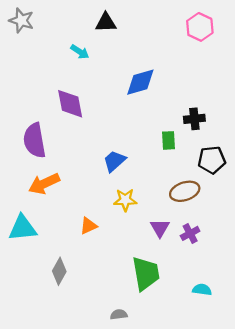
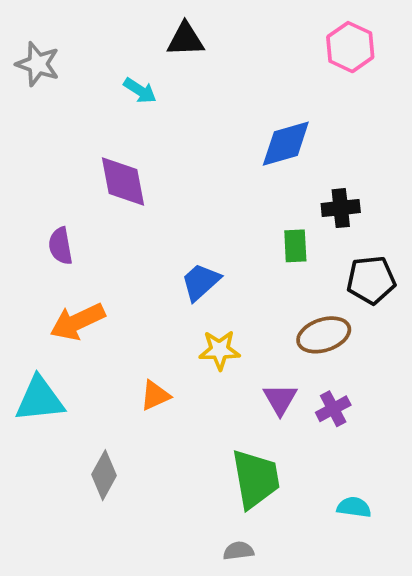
gray star: (21, 20) -> (38, 64), moved
blue diamond: (140, 82) -> (286, 144), moved
purple semicircle: (34, 140) -> (60, 246), size x0.6
gray semicircle: (119, 315) -> (238, 551), moved

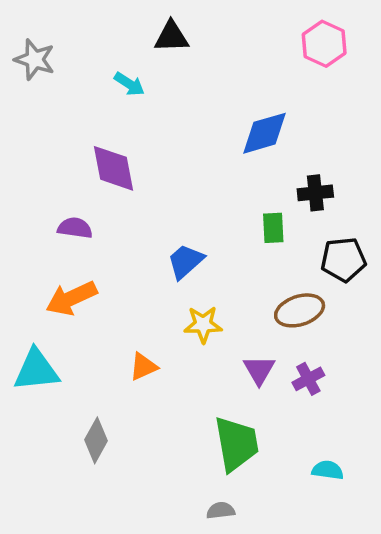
purple semicircle: (60, 246) -> (75, 228), moved, turned 108

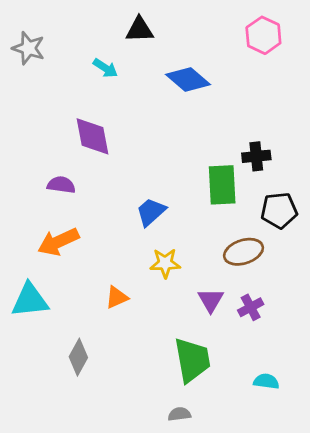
blue diamond: (264, 133) -> (188, 79), moved, turned 57
green rectangle: (273, 228) -> (222, 185), size x1.6

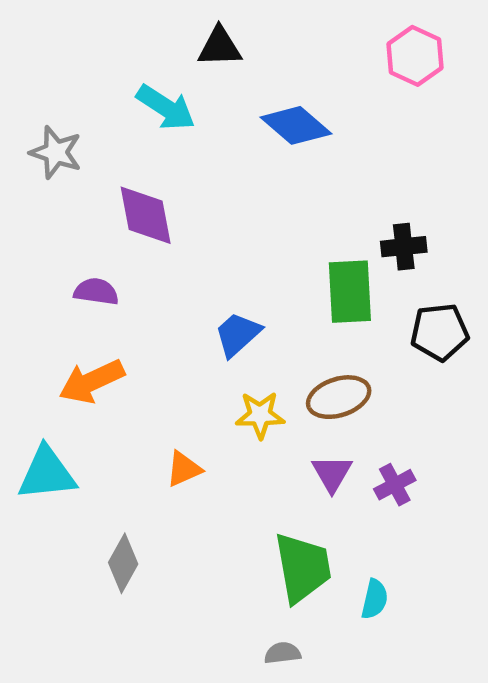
gray star: (28, 48) -> (56, 152), moved
cyan arrow: (105, 68) -> (166, 107), size x1.5
brown ellipse: (244, 252) -> (339, 397), moved
cyan semicircle: (266, 381) -> (375, 599), moved, turned 95

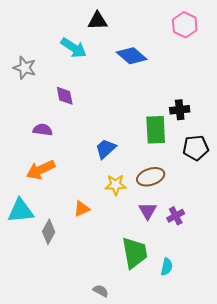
purple diamond: (146, 215) -> (65, 96), size x0.7
gray diamond: (123, 563) -> (49, 232), moved
gray semicircle: (283, 653) -> (101, 291), moved, turned 35

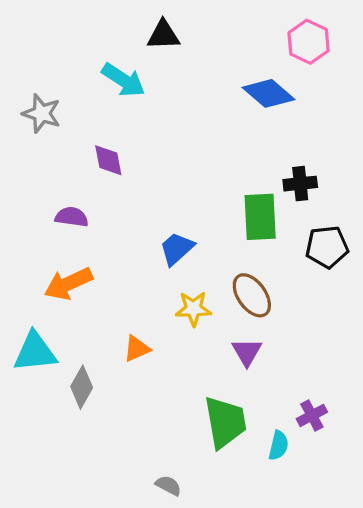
blue diamond: (132, 56) -> (269, 93), moved
brown ellipse: (151, 177) -> (252, 295), turned 72
purple cross: (176, 216) -> (312, 415), moved

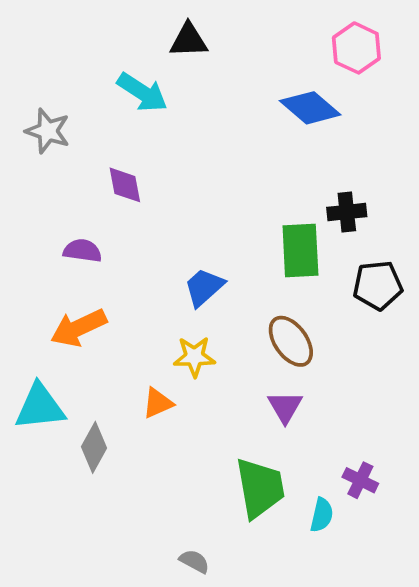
yellow star: (193, 309) -> (194, 357), moved
purple cross: (312, 415) -> (360, 480), turned -36

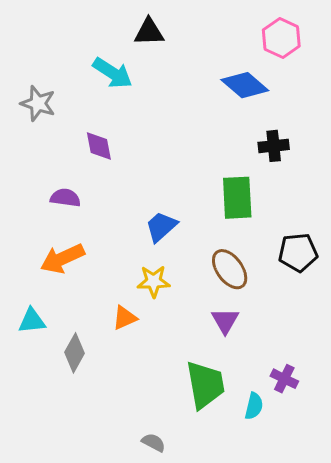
black cross: (347, 212) -> (274, 146), moved
black pentagon: (378, 285) -> (298, 252), moved
cyan triangle: (40, 407) -> (32, 321), size x0.7

